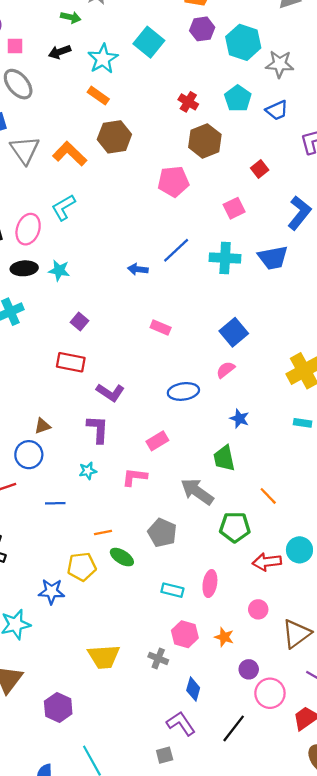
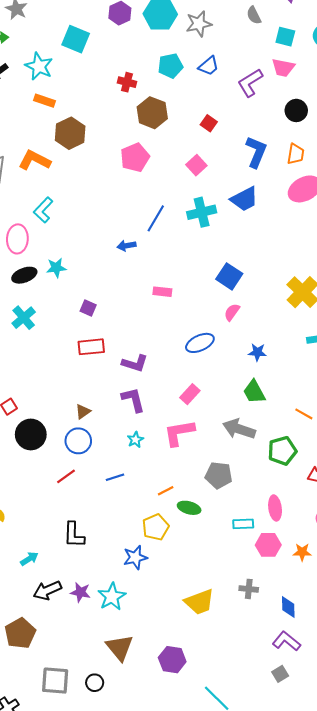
cyan pentagon: (238, 98) -> (170, 66), turned -30
pink L-shape: (135, 477) -> (179, 433), size x1.4
pink hexagon: (185, 634) -> (268, 545), moved

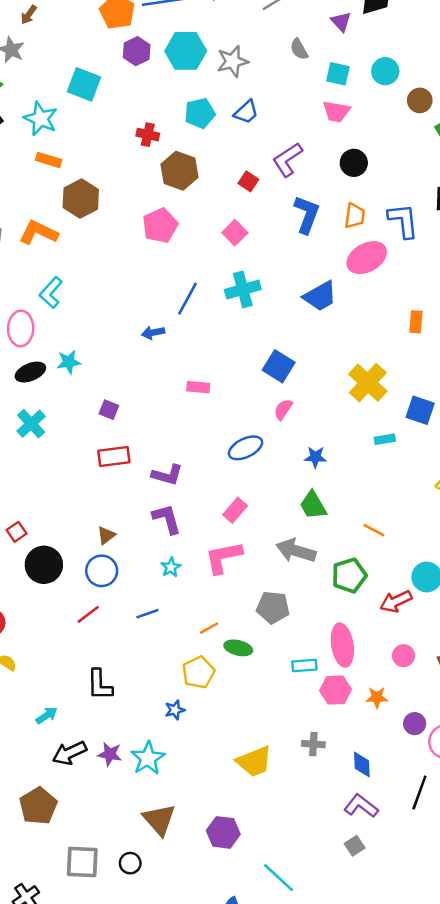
purple L-shape: (250, 83) -> (287, 160), moved
blue trapezoid: (244, 199) -> (320, 296), moved
pink ellipse: (275, 508) -> (342, 645), size x1.4
blue star: (135, 557) -> (175, 710), size x0.7

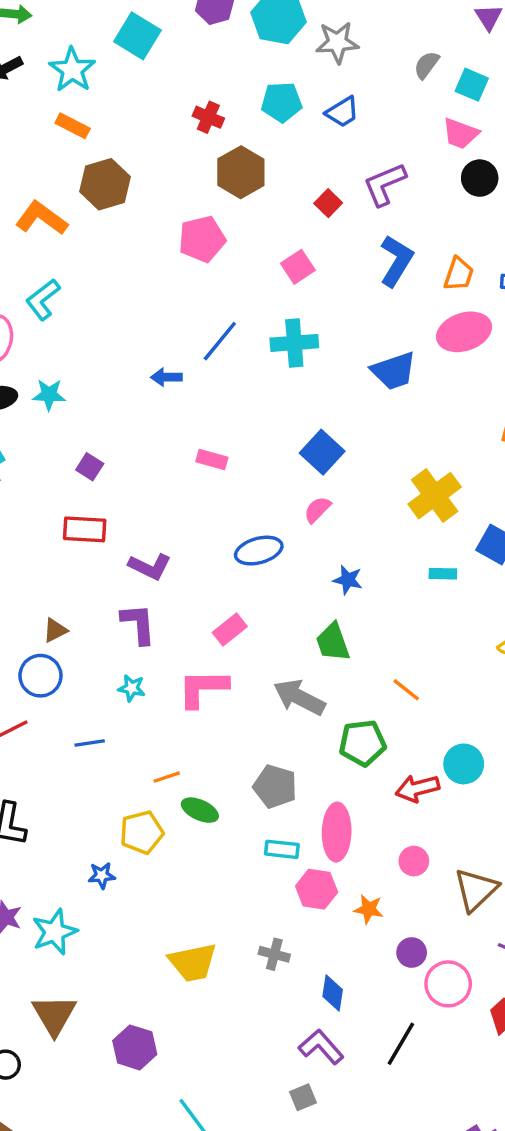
gray semicircle: (299, 49) -> (427, 65), moved, turned 55
black circle: (354, 163) -> (480, 178), moved
cyan star: (171, 567) -> (132, 688), turned 30
gray pentagon: (273, 607) -> (275, 786), moved

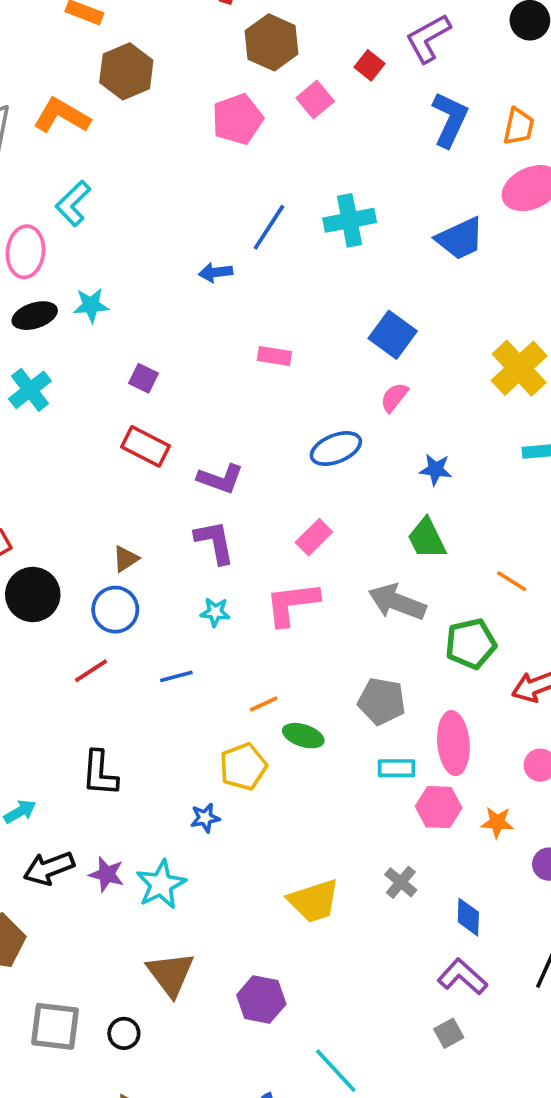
pink square: (298, 267) -> (315, 100), moved
red rectangle: (85, 529) -> (146, 446), turned 30
gray cross: (274, 954) -> (401, 882), turned 32

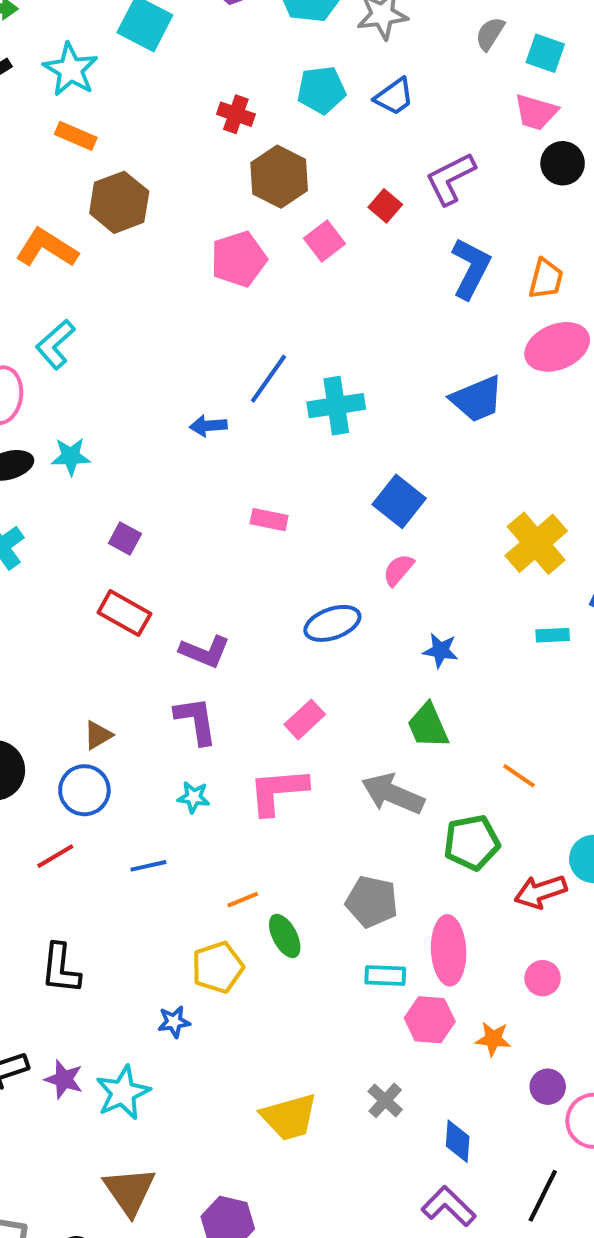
cyan cross: (350, 220) -> (336, 406), moved
green ellipse: (303, 736) -> (285, 936), turned 42

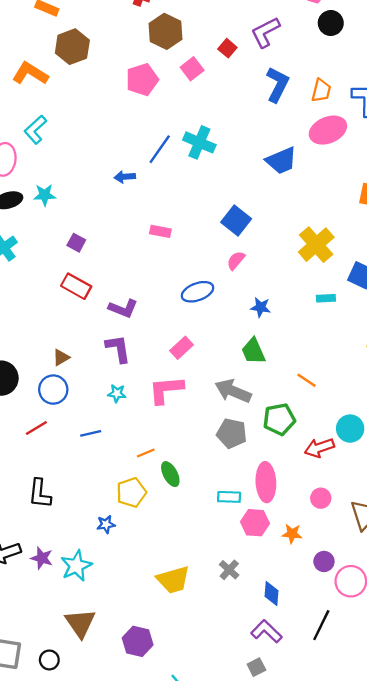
cyan cross: (336, 406) -> (199, 142), moved, turned 32
gray pentagon: (372, 902) -> (232, 433), moved

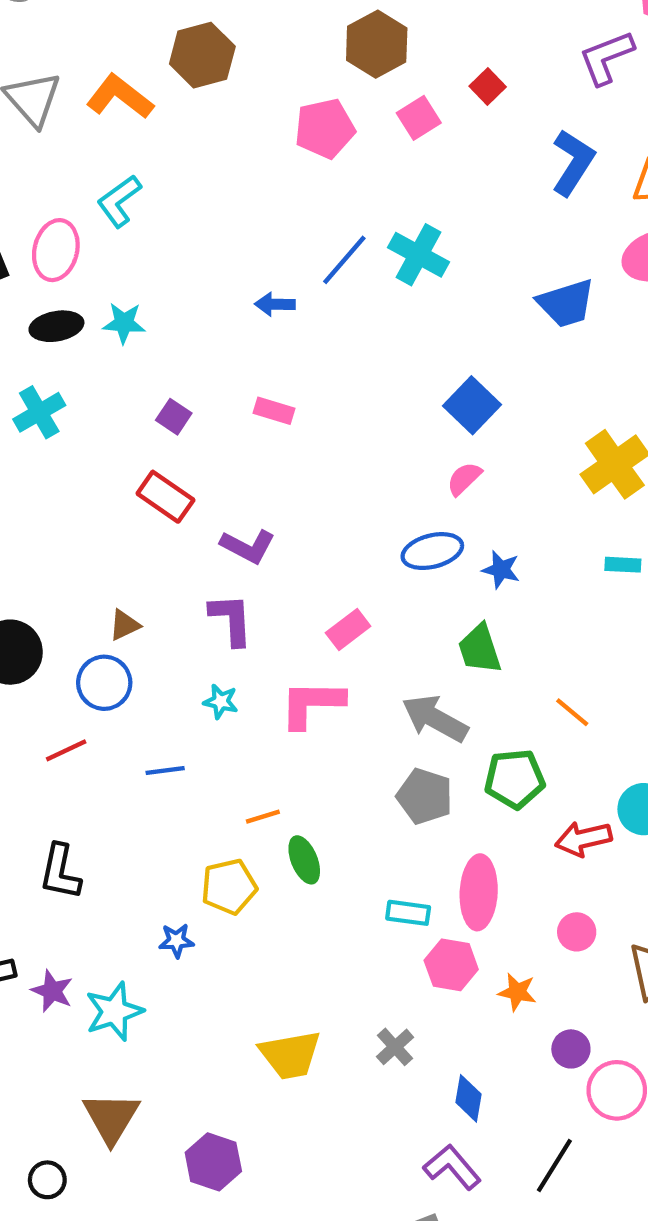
purple L-shape: (265, 32) -> (606, 58), moved
pink rectangle: (160, 231) -> (274, 411), moved
blue ellipse: (198, 292) -> (432, 551), moved

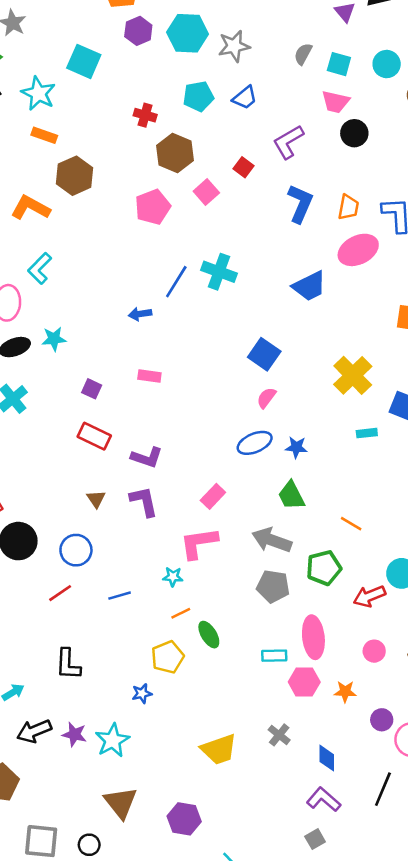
purple L-shape: (606, 58) -> (288, 142), moved
brown triangle: (124, 625) -> (96, 499), moved, turned -30
cyan star: (221, 702) -> (173, 577), moved

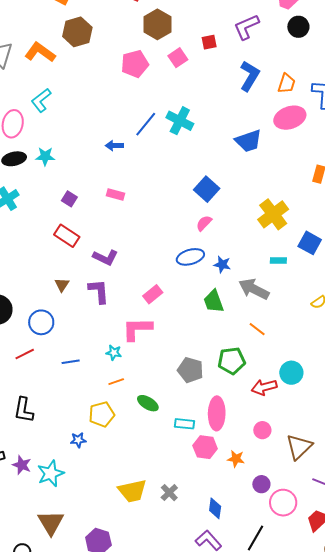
red square: (244, 167) -> (209, 42), turned 35
gray arrow: (272, 540) -> (254, 289), moved
green ellipse: (209, 635) -> (148, 403), moved, turned -35
gray cross: (279, 735) -> (169, 493), moved

